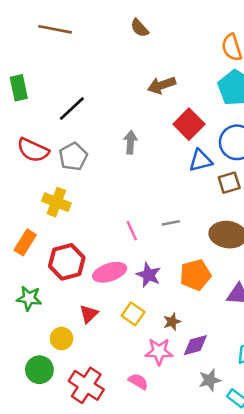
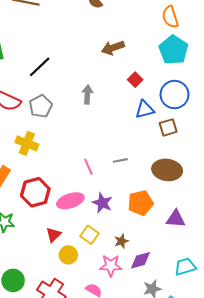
red square: (189, 124) -> (135, 80), size x0.6
yellow circle: (62, 339) -> (68, 255), moved

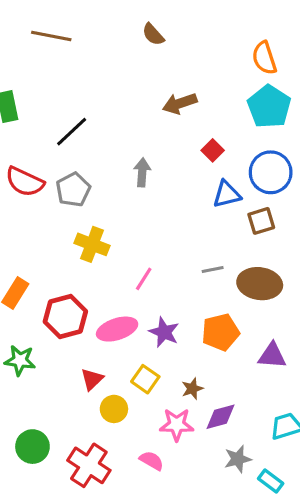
yellow cross: (27, 143) -> (92, 244), moved
gray line: (120, 160) -> (213, 269), moved
pink line: (88, 167) -> (144, 279), turned 56

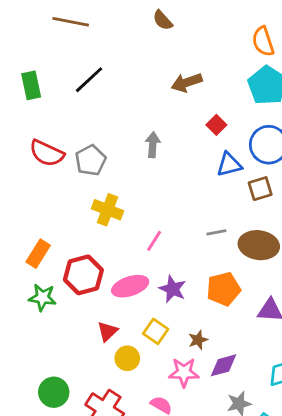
black line: (72, 132) -> (89, 80), moved
green star: (20, 360) -> (42, 297), moved

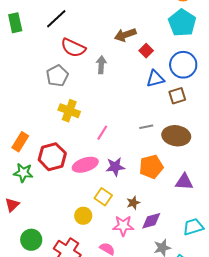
brown arrow: (187, 82) -> (125, 35), moved
red semicircle: (47, 153) -> (73, 48), moved
purple star: (173, 289) -> (115, 167), turned -30
red triangle: (107, 331) -> (12, 205), moved

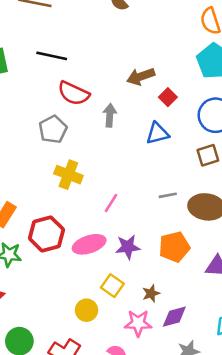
black line: (56, 19) -> (52, 56), turned 55
blue triangle: (155, 79) -> (158, 133), moved

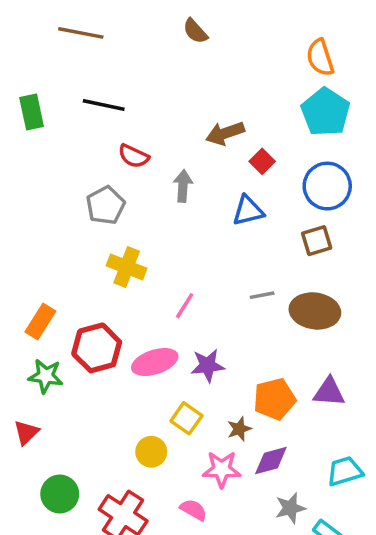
red semicircle: (74, 93) -> (134, 156), size x0.7
orange pentagon: (174, 247) -> (274, 399), moved

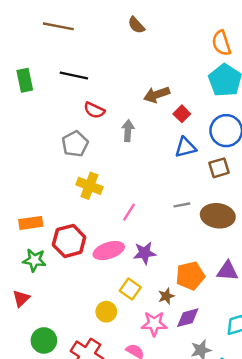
blue triangle: (248, 211) -> (185, 147), moved
orange rectangle: (40, 322) -> (31, 223), turned 50

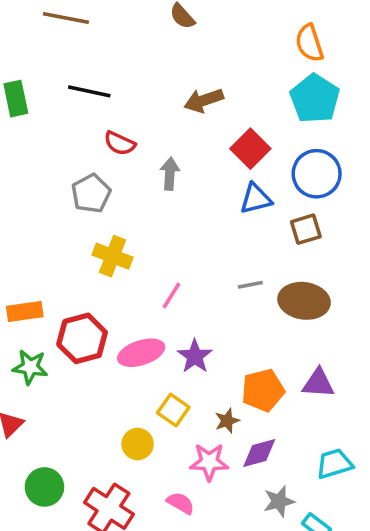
brown arrow: (157, 95) -> (204, 100), moved
red square: (182, 114) -> (250, 149), size x1.5
purple star: (145, 253) -> (195, 356), turned -30

